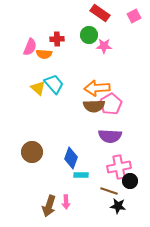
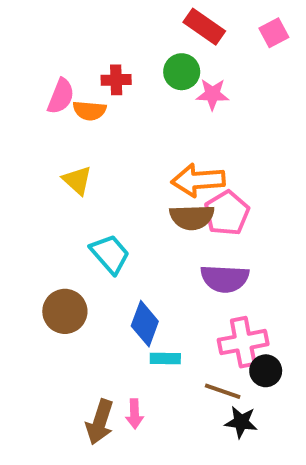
cyan trapezoid: (54, 84) -> (110, 254), moved

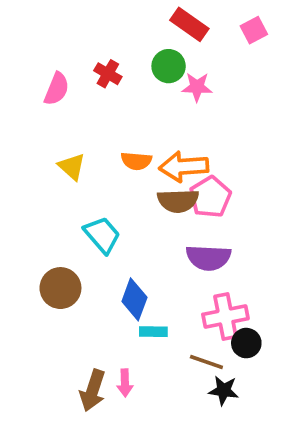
red cross: (116, 80) -> (108, 74), turned 32
orange semicircle: (89, 111) -> (136, 161), moved

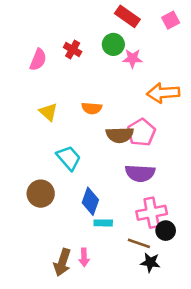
orange arrow: (184, 167) -> (163, 93), moved

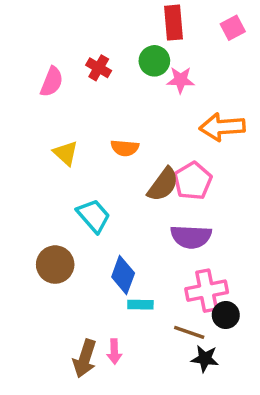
red rectangle: (127, 16) -> (174, 23), turned 50
brown semicircle: (120, 135) -> (163, 184), turned -52

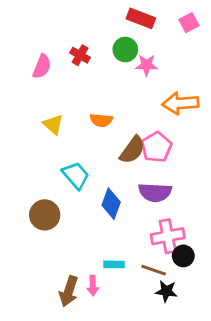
red rectangle: (174, 23) -> (141, 18), turned -64
blue diamond: (123, 275) -> (111, 204), moved
cyan rectangle: (140, 305) -> (114, 264), moved

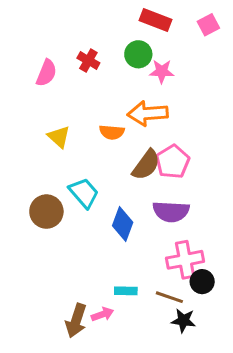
orange arrow: (180, 103) -> (148, 113), moved
brown circle: (45, 215) -> (46, 212), moved
pink arrow: (93, 286) -> (102, 314), turned -108

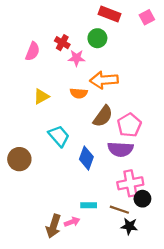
pink star: (162, 71) -> (77, 58), moved
yellow triangle: (59, 137) -> (41, 96), turned 49
pink pentagon: (173, 162) -> (129, 125), moved
brown circle: (46, 212) -> (19, 159), moved

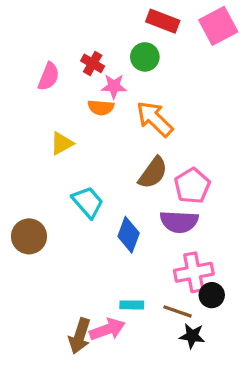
pink square: (147, 17) -> (218, 26), size x1.6
orange arrow: (104, 80) -> (155, 119), turned 48
orange semicircle: (79, 93) -> (101, 108), moved
pink arrow: (72, 222) -> (107, 329), size x1.5

